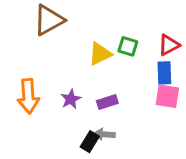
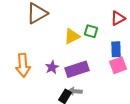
red triangle: (169, 45) -> (118, 18), moved
pink square: (167, 96) -> (118, 65), turned -30
purple rectangle: (107, 102) -> (77, 69), size x1.6

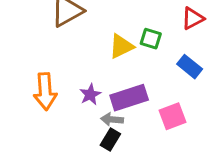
blue rectangle: (116, 49) -> (190, 67), turned -49
pink square: (118, 65) -> (173, 116), moved
gray arrow: (75, 91) -> (112, 119), moved

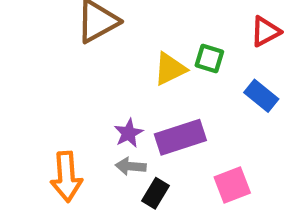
orange arrow: (45, 91) -> (66, 177), moved
pink square: (173, 116) -> (232, 185), moved
gray arrow: (112, 119) -> (131, 166), moved

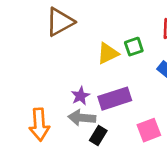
green square: (209, 58) -> (134, 47), turned -36
gray arrow: (131, 166) -> (82, 118), size x1.4

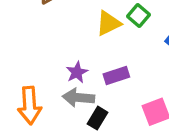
green square: (134, 47) -> (138, 15), turned -30
purple rectangle: (115, 99) -> (116, 75), size x0.7

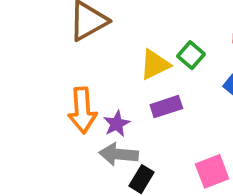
purple rectangle: (116, 75) -> (166, 107), moved
orange arrow: (30, 105) -> (82, 110), moved

